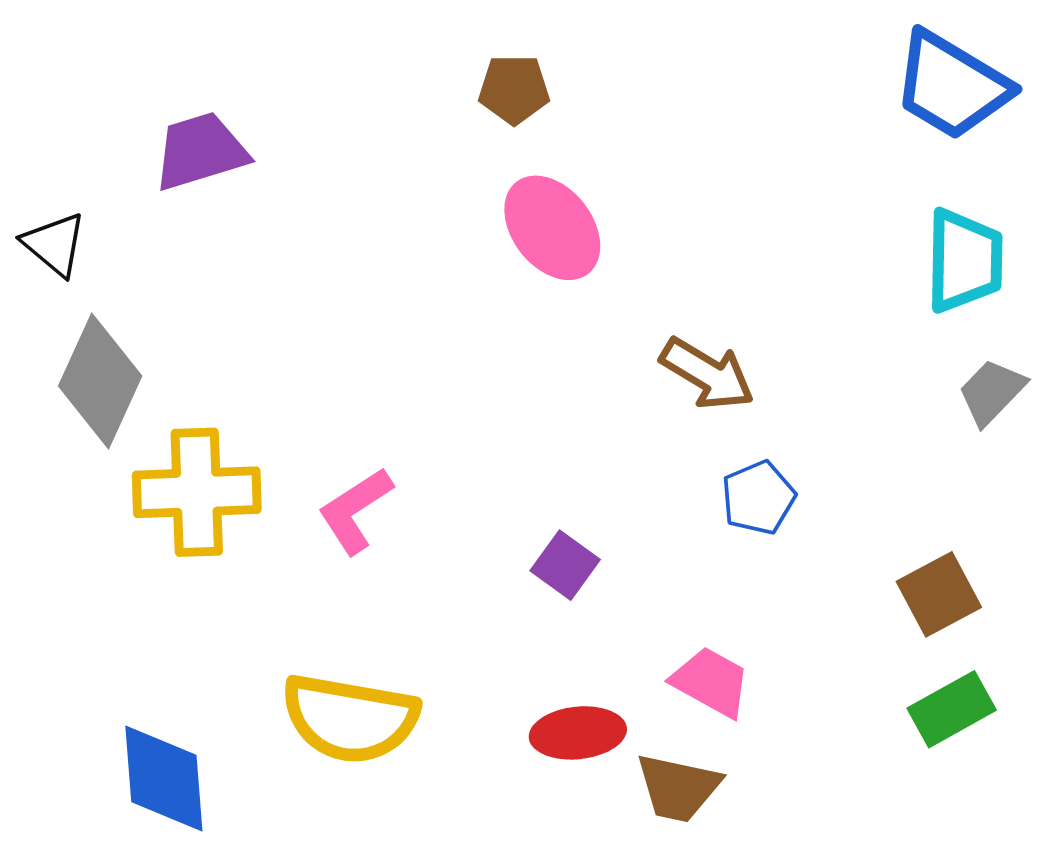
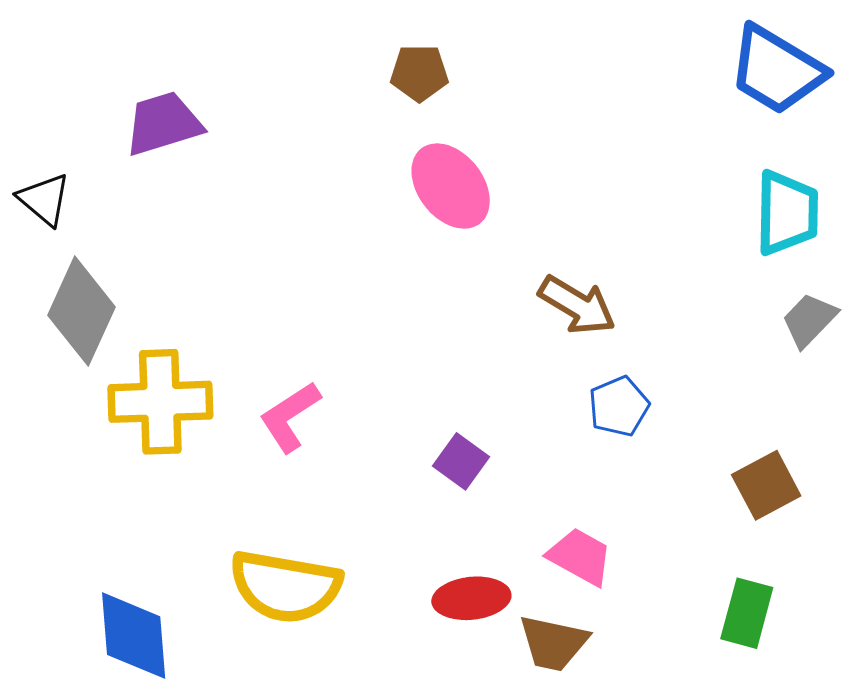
green rectangle: (952, 709) -> (747, 613), moved, turned -46

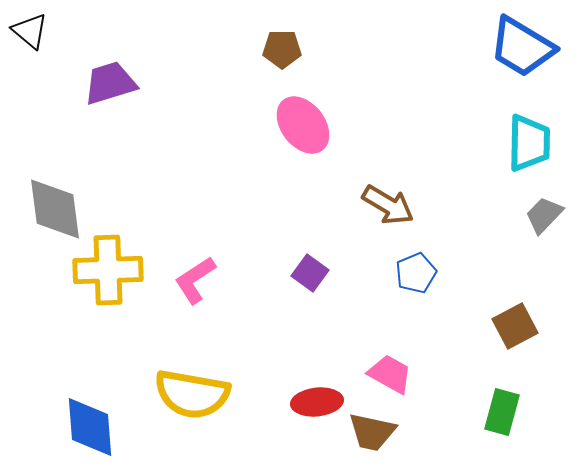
black triangle: (44, 199) -> (30, 31), moved
gray diamond: (81, 311) -> (55, 209), turned -32
purple square: (461, 461) -> (310, 273), moved

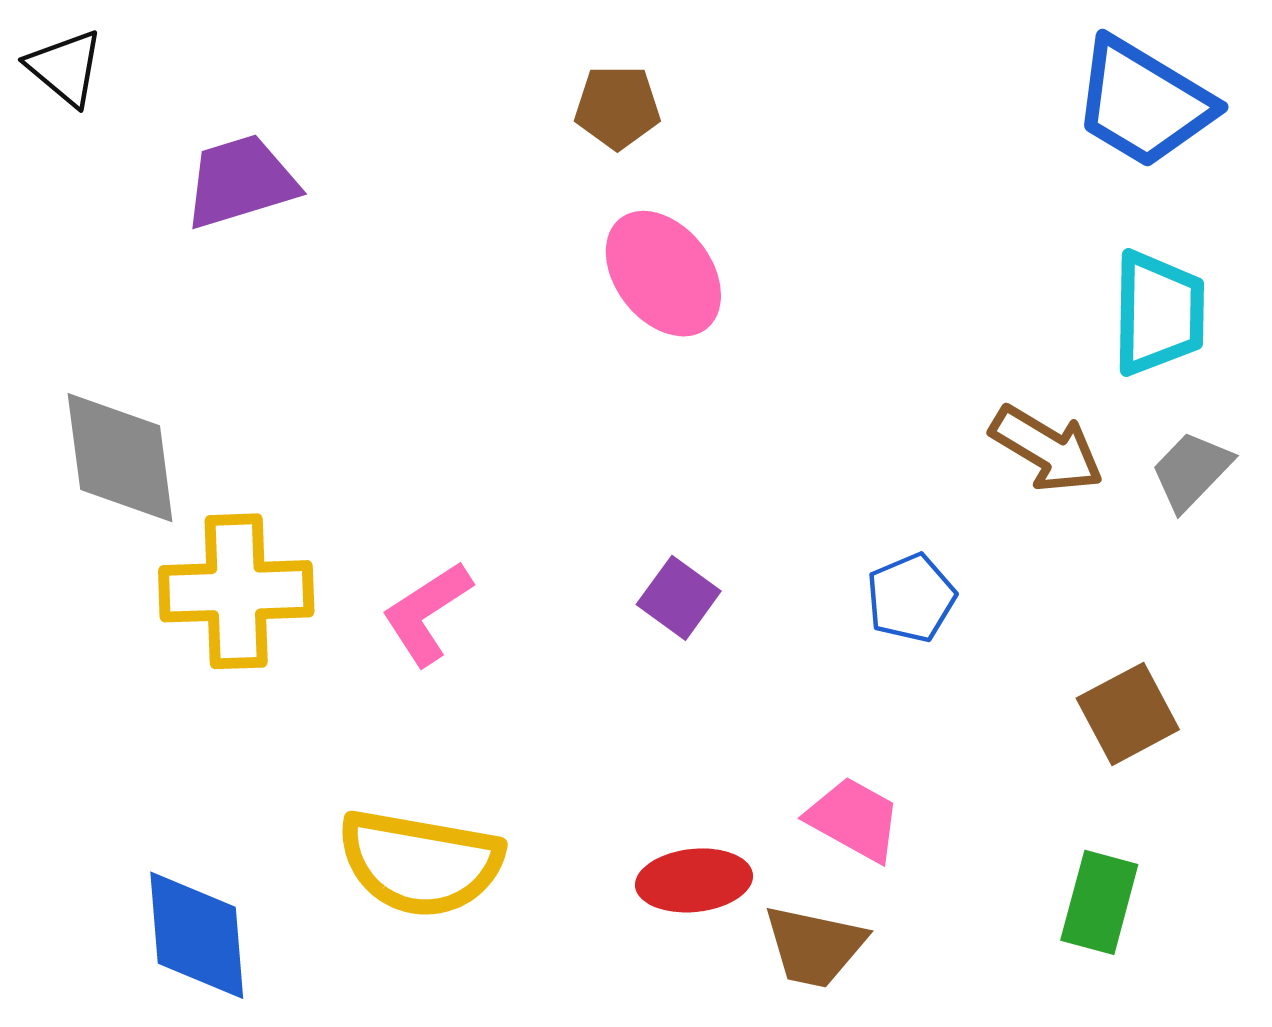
brown arrow: (388, 205) -> (1047, 449), moved

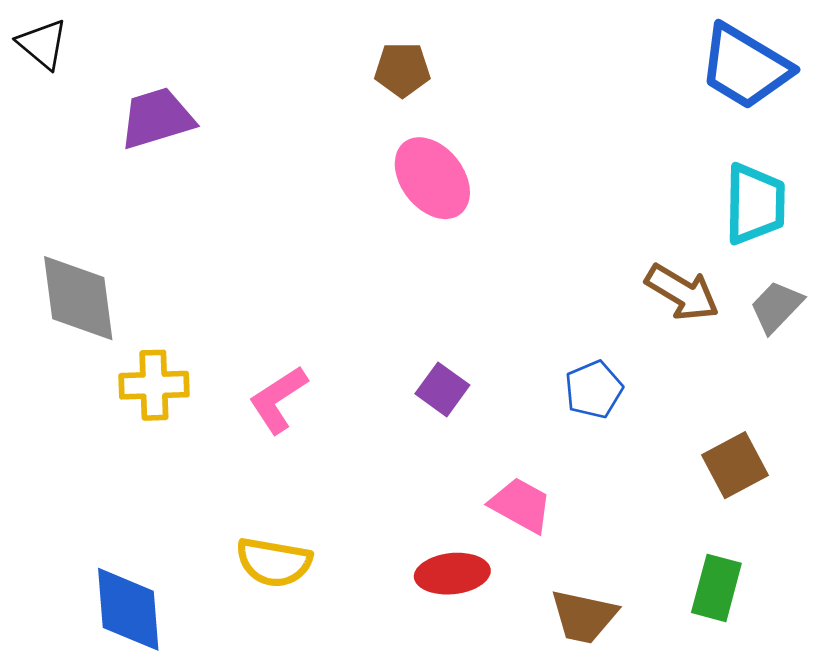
yellow cross: (236, 591) -> (154, 385), size x0.7
pink trapezoid: (854, 819) -> (521, 505), moved
yellow semicircle: (420, 863) -> (274, 562), size x0.7
brown trapezoid: (815, 946) -> (584, 616), moved

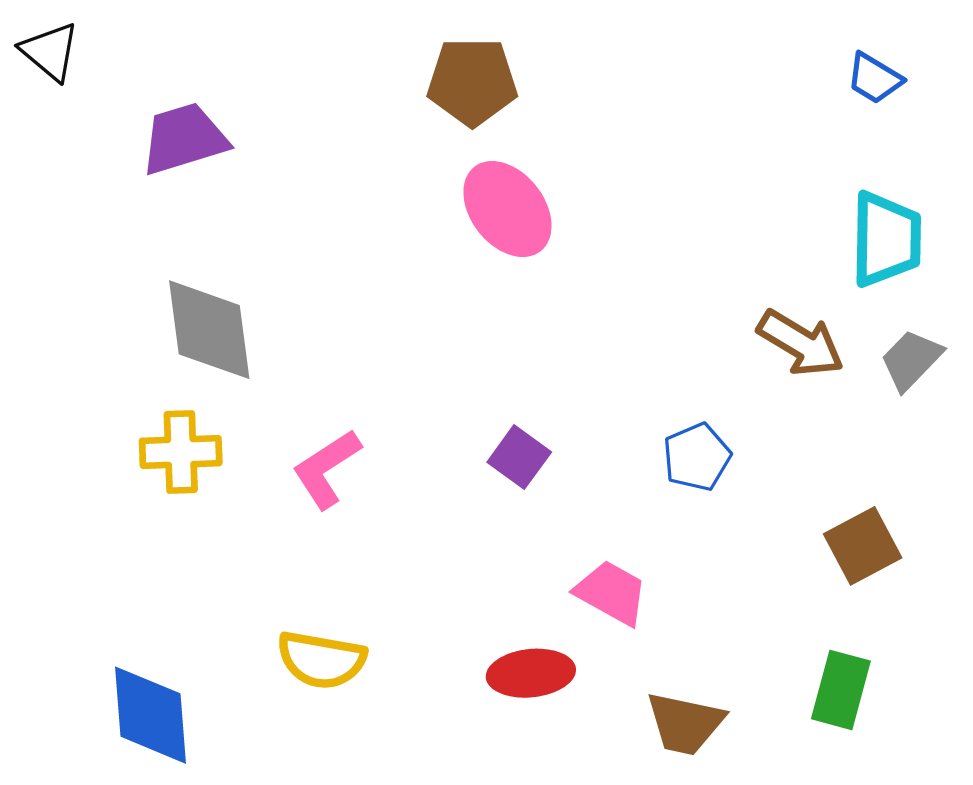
blue trapezoid: (745, 67) -> (874, 78), size x0.5
brown pentagon: (402, 70) -> (472, 82), size x1.4
gray diamond: (78, 298) -> (209, 330), moved

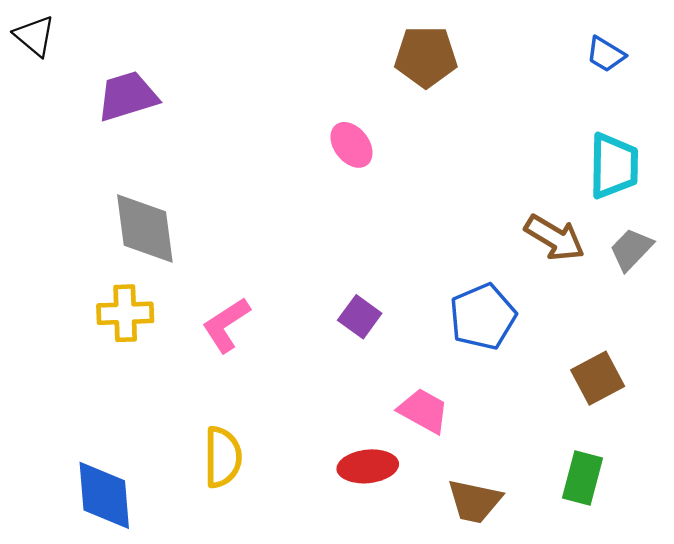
brown pentagon: (472, 82) -> (426, 57), moved
pink ellipse: (507, 209) -> (352, 145), size x0.7
blue pentagon: (697, 457) -> (483, 317), size x1.4
yellow semicircle: (321, 660) -> (223, 457), turned -100

